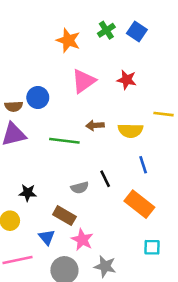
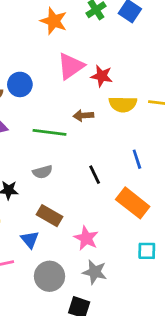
red star: (127, 80) -> (102, 76), moved
yellow semicircle: (130, 131) -> (123, 104), moved
gray semicircle: (80, 188) -> (42, 172), moved
pink star: (82, 240) -> (86, 238), moved

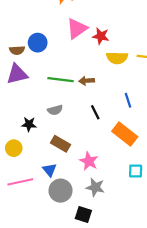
brown arrow: (83, 115) -> (87, 81), moved
blue triangle: (30, 240) -> (50, 170), moved

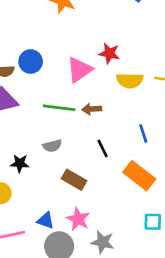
pink triangle: (77, 28) -> (79, 70), moved
brown rectangle: (60, 144) -> (74, 180), moved
pink star: (89, 161) -> (78, 219), moved
blue triangle: (50, 170) -> (46, 220), turned -32

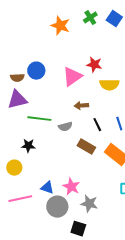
green line: (59, 108) -> (39, 119), moved
gray semicircle: (52, 146) -> (65, 127), moved
black line: (103, 148) -> (97, 125), moved
brown rectangle: (74, 180) -> (86, 147), moved

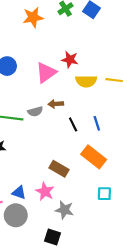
orange star: (60, 26) -> (33, 17), turned -30
gray semicircle: (65, 127) -> (35, 111), moved
brown rectangle: (86, 147) -> (59, 169), moved
gray circle: (57, 207) -> (16, 215), moved

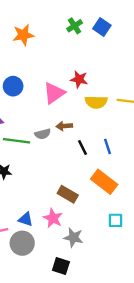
orange star: (33, 17) -> (23, 35), moved

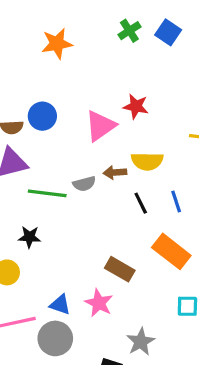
yellow semicircle: (96, 102) -> (147, 161), moved
gray star: (73, 237) -> (141, 342), moved, turned 30

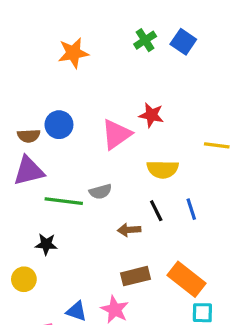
brown arrow: (115, 172) -> (129, 230), moved
orange rectangle: (171, 251) -> (186, 279), moved
brown rectangle: (120, 269) -> (135, 276), turned -44

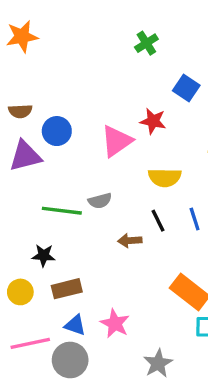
blue square: (183, 42) -> (186, 88), moved
orange star: (73, 53) -> (22, 36), moved
brown semicircle: (29, 136) -> (20, 111), moved
purple triangle: (29, 171) -> (25, 156), moved
brown rectangle: (135, 276) -> (67, 289), moved

